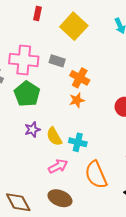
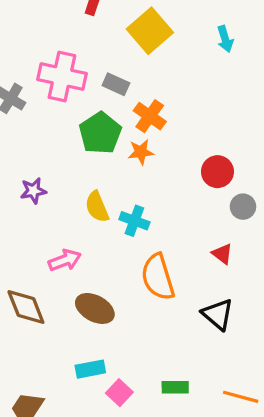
green pentagon: (27, 94) -> (100, 133), moved
purple star: (32, 130) -> (33, 191), moved
pink arrow: (58, 166) -> (65, 260), moved

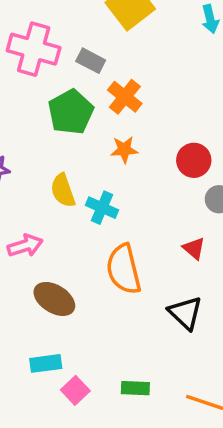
orange star: (141, 152) -> (124, 150), moved

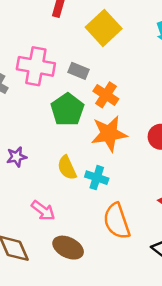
orange star: (124, 150) -> (109, 134), size x1.8
pink arrow: (25, 246) -> (43, 211), turned 60

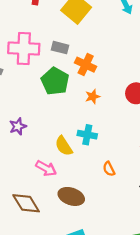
orange star: (109, 134) -> (93, 97), size x0.5
yellow semicircle: (67, 168) -> (64, 146), moved
orange semicircle: (117, 221) -> (109, 169), size x0.5

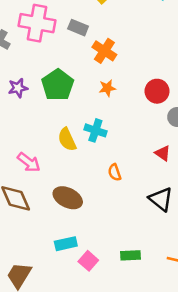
green pentagon: (55, 81) -> (58, 85), moved
purple star: (18, 126) -> (18, 88), moved
pink arrow: (46, 168) -> (29, 162), moved

